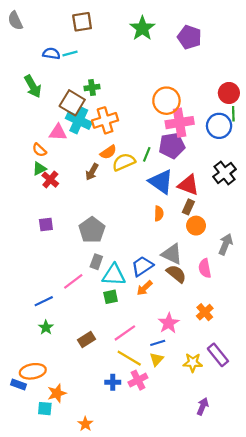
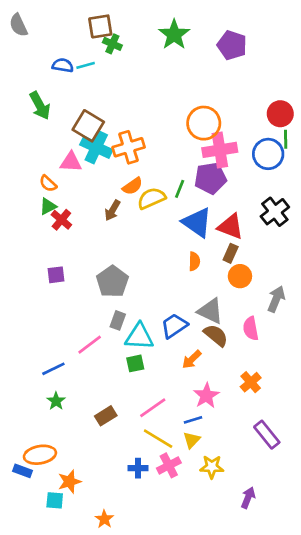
green cross: (92, 87) -> (112, 44), moved, turned 32
orange arrow: (145, 288) -> (192, 359), moved
yellow star: (193, 363) -> (212, 467), moved

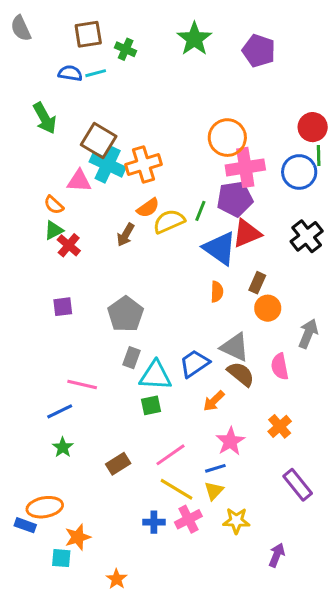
brown square: (100, 26) -> (88, 34), moved
red triangle: (231, 226) -> (247, 233), moved, turned -44
pink line: (90, 345) -> (82, 384), moved, turned 50

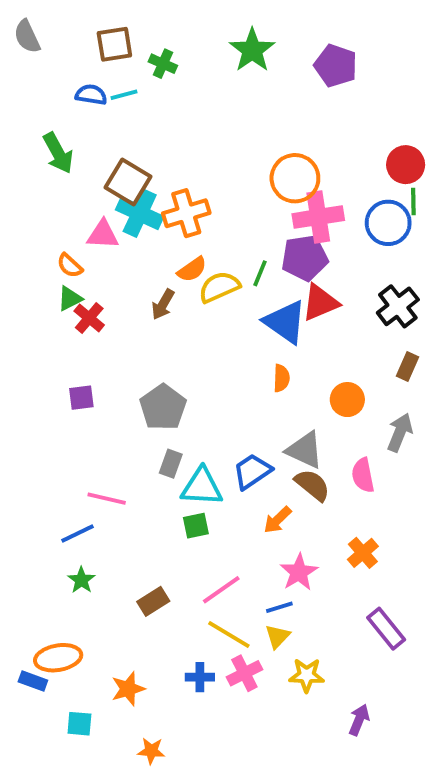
brown rectangle: (257, 283) -> (408, 367), moved
orange star: (78, 537) -> (128, 689), moved
orange star: (117, 579) -> (151, 751), turned -30

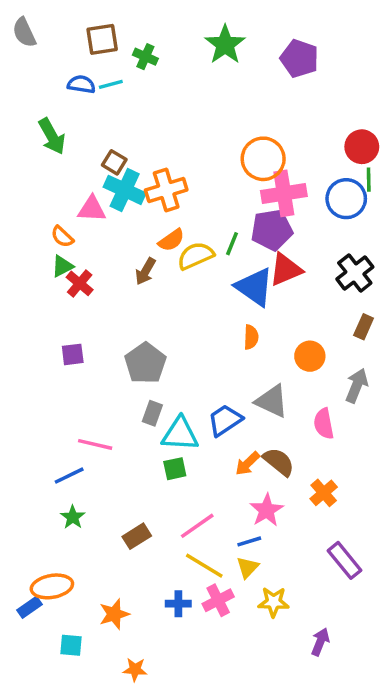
brown square: (128, 182) -> (114, 162), size x0.6
brown semicircle: (312, 485) -> (279, 462), moved
blue rectangle: (33, 681) -> (29, 607), turned -55

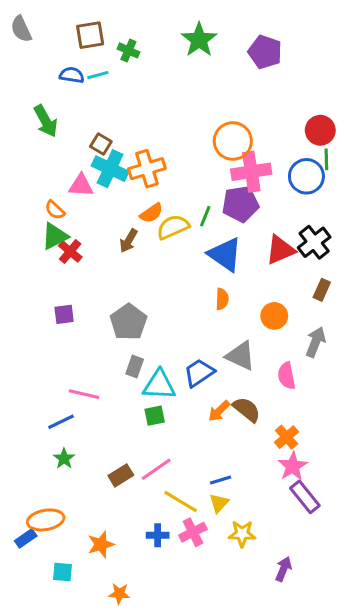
green triangle: (62, 266) -> (55, 236), size x1.4
red triangle: (286, 270) -> (280, 250), moved
pink star: (267, 510) -> (293, 466), moved
pink line: (197, 526) -> (156, 469), moved

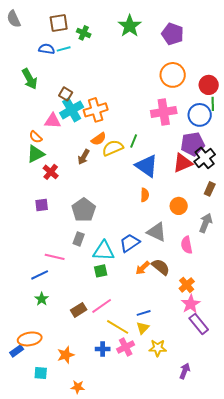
orange circle: (233, 141) -> (173, 75), moved
cyan cross: (110, 169) -> (72, 110), turned 35
purple pentagon: (240, 204) -> (193, 144), moved
red cross: (70, 251) -> (51, 172), moved
gray rectangle: (135, 367) -> (79, 239), moved

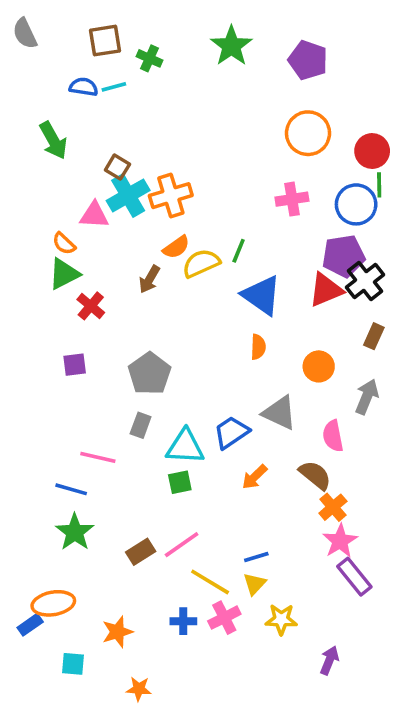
pink cross: (164, 112) -> (292, 199), size x0.7
brown semicircle: (161, 267) -> (315, 475), moved
blue line: (40, 275) -> (71, 489), turned 42
green star: (42, 299) -> (75, 532), size x1.5

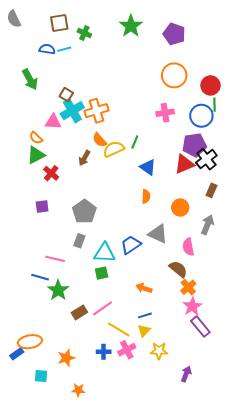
orange semicircle: (176, 247) -> (100, 140), turned 84
blue triangle: (262, 295) -> (148, 167), size x0.7
orange arrow: (255, 477) -> (144, 288), moved, turned 63
green star: (75, 532) -> (58, 290), moved

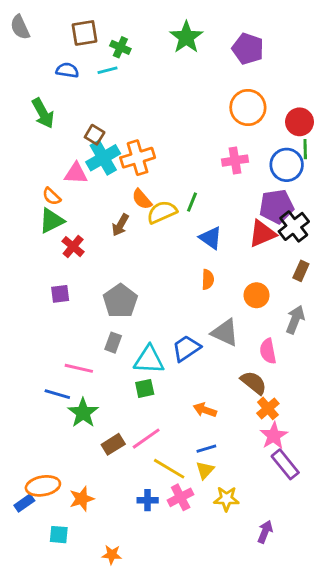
cyan line: (64, 49) -> (107, 70), moved
orange star: (66, 358) -> (82, 499), moved

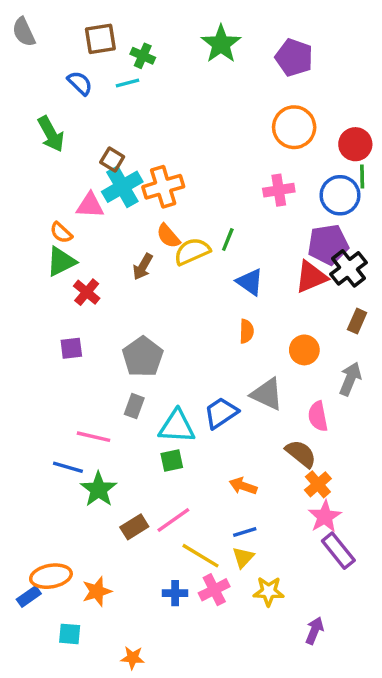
blue semicircle: (67, 70) -> (80, 83), turned 35

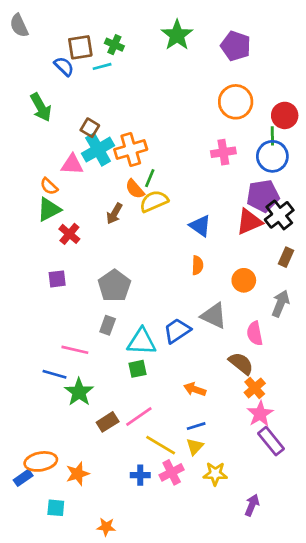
brown square: (100, 39) -> (80, 47), moved
green line: (362, 177) -> (272, 136), moved
green line: (228, 239) -> (150, 178), moved

